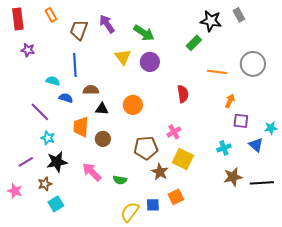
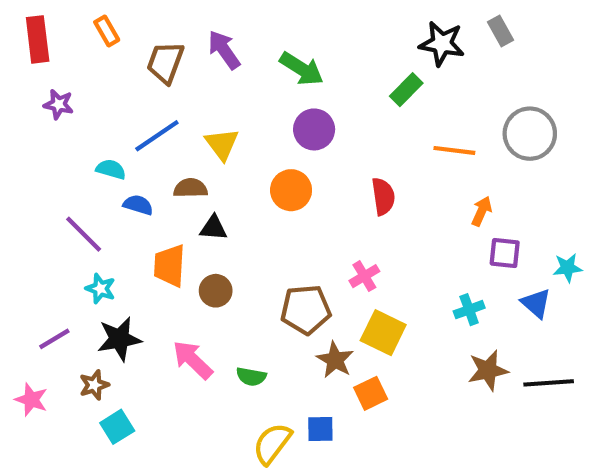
yellow triangle: (123, 57) -> (222, 144), moved
blue line: (75, 65) -> (157, 136), turned 60
orange circle: (133, 105) -> (291, 190), moved
orange square: (176, 197) -> (371, 393), moved

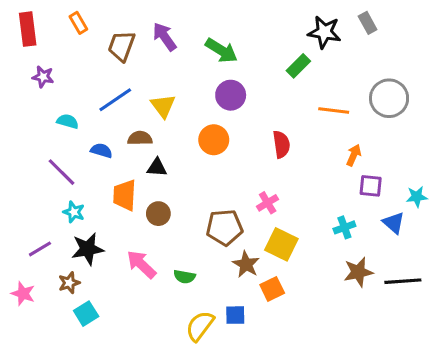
cyan semicircle: (111, 169) -> (68, 121), moved

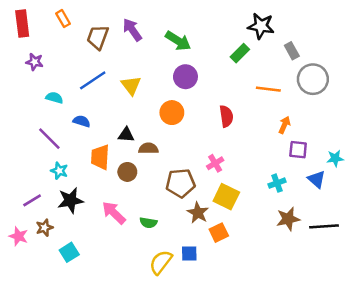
gray rectangle: (368, 23) -> (292, 51), moved
brown semicircle: (140, 138) -> (148, 148), moved
brown star: (69, 283) -> (44, 228), moved

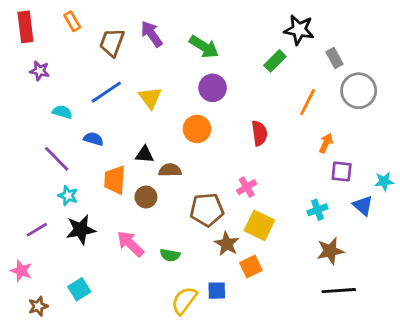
orange line: (268, 89) -> (308, 102), turned -70
black line: (324, 226) -> (339, 291), moved
brown star: (44, 228) -> (38, 306), moved

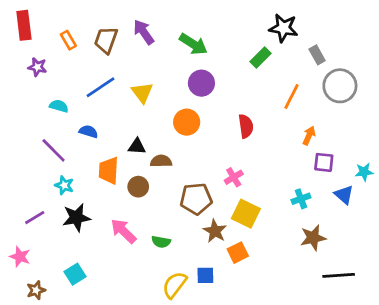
orange rectangle: (72, 21) -> (68, 40), moved
black line: (339, 291) -> (339, 275), moved

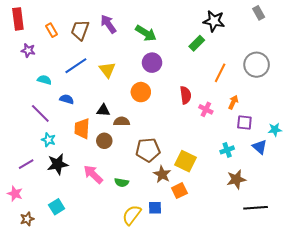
gray rectangle: (317, 55) -> (259, 13), moved
pink cross: (234, 177) -> (206, 109), moved, turned -32

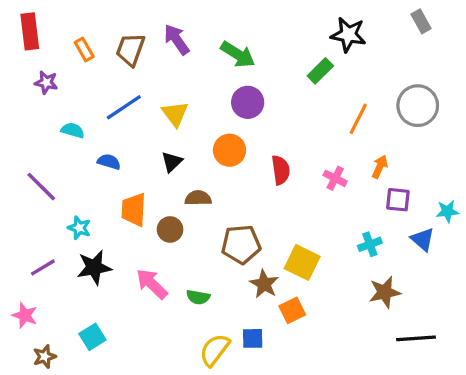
red semicircle: (186, 95) -> (281, 170), moved
black triangle: (103, 110) -> (172, 162), moved, turned -48
purple line: (40, 113) -> (41, 187), moved

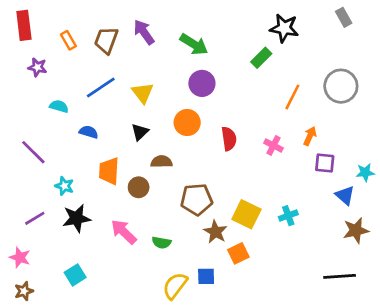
cyan cross: (370, 244) -> (288, 216), moved
brown star: (385, 292) -> (356, 230), moved
brown star: (45, 357) -> (24, 291), moved

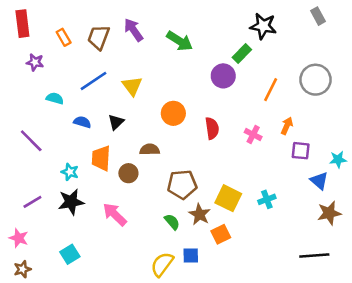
purple circle: (202, 83) -> (223, 76), moved
black triangle: (140, 132) -> (116, 122), moved
cyan star: (64, 186) -> (70, 172), moved
green semicircle: (161, 243) -> (172, 222), moved, turned -140

